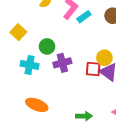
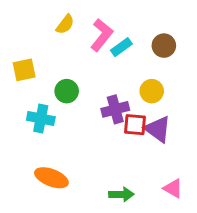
yellow square: (18, 32) -> (24, 70), turned 35
yellow circle: (104, 58) -> (152, 91), moved
purple cross: (62, 63) -> (115, 109), moved

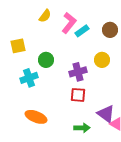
cyan cross: (41, 118) -> (29, 78), turned -30
red square: (135, 125) -> (78, 95), moved
purple triangle: (158, 129) -> (106, 114), moved

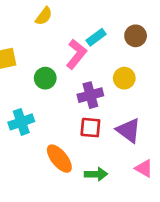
pink L-shape: (69, 23) -> (76, 54), moved
cyan cross: (29, 78) -> (21, 122), moved
purple triangle: (106, 114) -> (128, 130), moved
orange ellipse: (36, 117) -> (59, 159), moved, turned 30

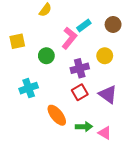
red square: (90, 128) -> (80, 92), turned -35
pink triangle: (144, 168) -> (105, 133), moved

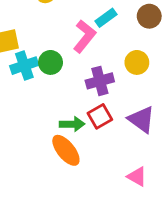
cyan cross: (29, 88) -> (24, 66), moved
green arrow: (84, 127) -> (72, 124), moved

